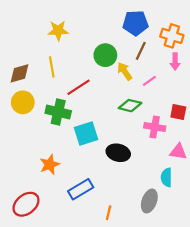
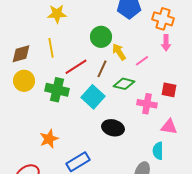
brown line: (141, 51) -> (102, 69), moved
cyan square: (86, 133) -> (93, 97), moved, turned -30

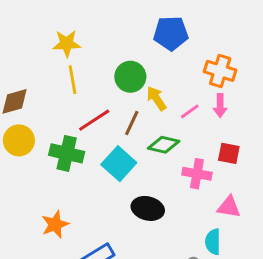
orange cross: (163, 19) -> (220, 71), moved
pink arrow: (166, 43) -> (220, 106), moved
yellow line: (51, 48) -> (72, 80), moved

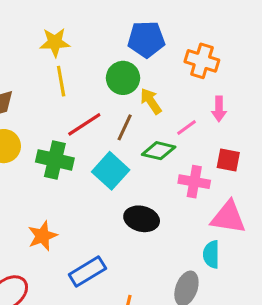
blue pentagon: (171, 33) -> (146, 39), moved
orange cross: (220, 71) -> (202, 61), moved
pink line: (190, 111) -> (186, 127), moved
pink triangle: (229, 207) -> (228, 217), size x1.4

